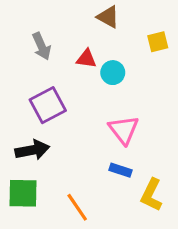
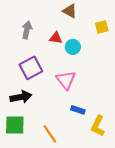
gray arrow: (42, 46) -> (27, 30), turned -144
pink triangle: (124, 130) -> (66, 80), moved

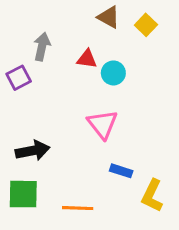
yellow square: (102, 27) -> (146, 25), moved, turned -32
purple square: (31, 68) -> (19, 78), moved, size x0.7
orange line: (50, 134) -> (78, 208), turned -54

